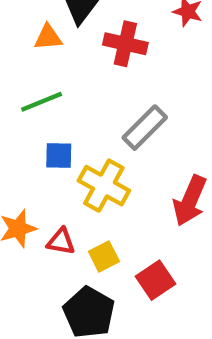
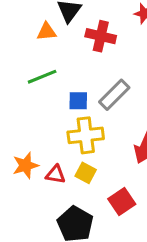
blue square: (59, 155) -> (78, 101), moved
yellow cross: (104, 186) -> (86, 135), turned -36
yellow square: (104, 256) -> (86, 173), moved, turned -35

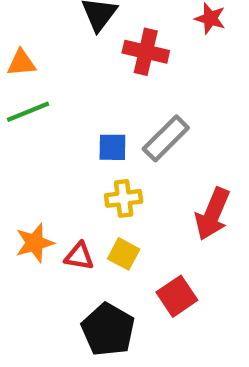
orange triangle: (47, 32) -> (21, 63), moved
green line: (42, 77) -> (28, 112), moved
yellow cross: (86, 135) -> (124, 198), size x0.7

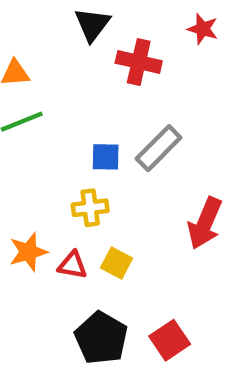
yellow cross: (124, 198) -> (90, 208), moved
red square: (177, 296) -> (170, 340), moved

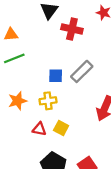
orange star: (28, 252) -> (18, 101), moved

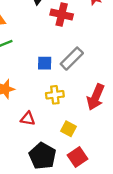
yellow cross: (48, 101) -> (55, 95), moved
yellow square: (61, 128) -> (68, 129), moved

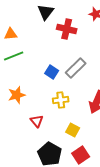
blue square: (45, 63) -> (52, 72), turned 32
red triangle: (28, 119) -> (37, 121), turned 40

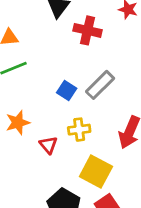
red triangle: (37, 121) -> (48, 145), moved
yellow square: (73, 130) -> (96, 171), size x1.6

